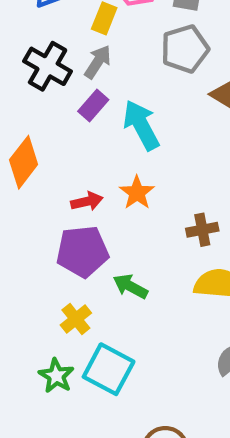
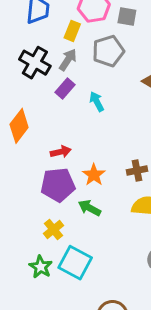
gray pentagon: (185, 49) -> (108, 51), moved
cyan arrow: (141, 125) -> (97, 101), size x0.6
orange star: (137, 193) -> (94, 175), moved

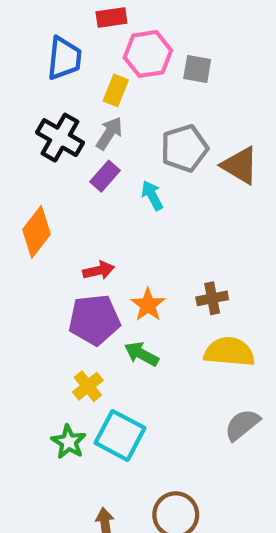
gray pentagon: (108, 51) -> (184, 148), moved

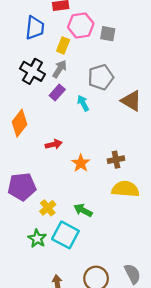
brown triangle: (240, 165) -> (131, 101), moved
purple pentagon: (94, 320) -> (22, 187), moved
green arrow: (141, 354) -> (83, 210), moved
gray semicircle: (242, 425) -> (133, 274), moved, turned 102

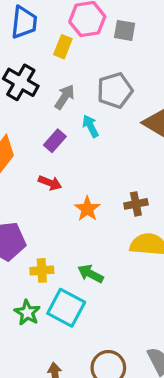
gray arrow: (60, 69) -> (65, 97), moved
purple rectangle: (57, 93) -> (55, 141), moved
red arrow: (54, 144) -> (50, 183), turned 35
yellow cross: (48, 208) -> (42, 270), turned 35

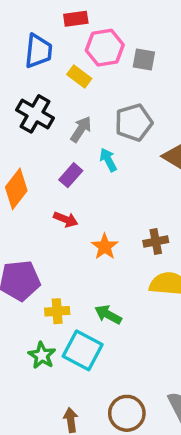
yellow rectangle: (63, 47) -> (79, 77), turned -75

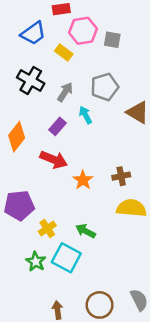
blue trapezoid: (38, 51) -> (33, 33), turned 48
red arrow: (66, 219) -> (54, 160), size x1.5
yellow cross: (57, 311) -> (47, 228), turned -30

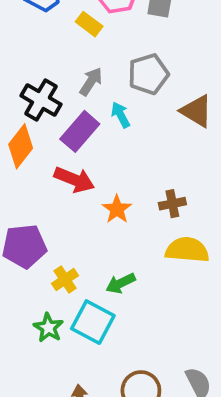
black cross: (31, 81) -> (41, 100), moved
purple rectangle: (57, 126) -> (80, 131), size x1.5
green arrow: (85, 231) -> (121, 283), turned -54

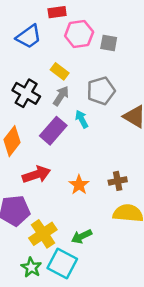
yellow rectangle: (89, 24) -> (60, 71), moved
black cross: (41, 100) -> (26, 93), moved
red arrow: (74, 180) -> (36, 175), moved, turned -40
yellow cross: (65, 280) -> (43, 234), size x1.5

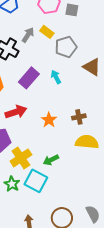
yellow rectangle: (60, 71) -> (47, 32), moved
gray arrow: (61, 96) -> (28, 35), moved
cyan arrow: (82, 119) -> (56, 77), moved

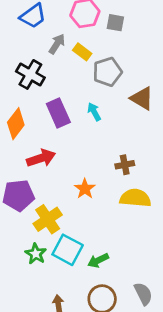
gray arrow: (28, 35) -> (57, 44), moved
purple rectangle: (29, 78) -> (58, 113), turned -65
orange star: (49, 120) -> (85, 189), moved
green arrow: (51, 160) -> (98, 260), moved

